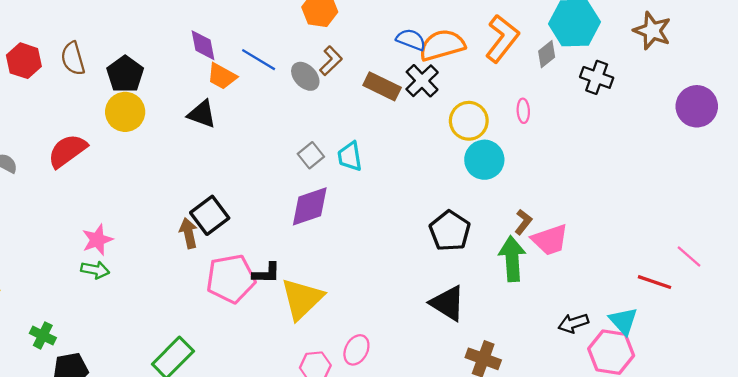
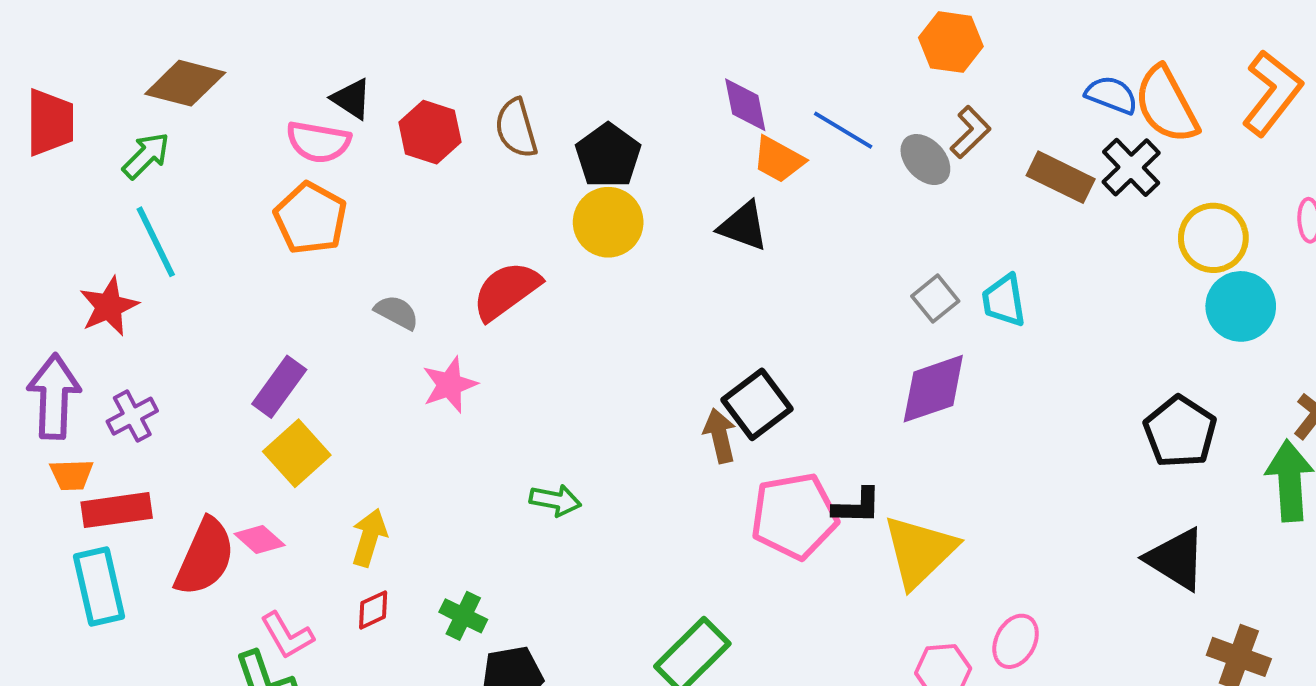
orange semicircle: (442, 45) -> (1166, 105), turned -102
pink star: (97, 240) -> (450, 385), moved

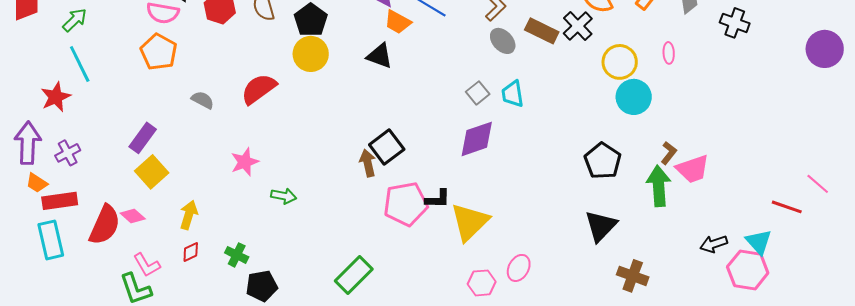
gray ellipse: (925, 160) -> (503, 41), moved
pink star: (450, 385) -> (245, 162), moved
orange trapezoid: (72, 475) -> (37, 183), turned 35
black triangle: (1176, 559) -> (601, 226), turned 42

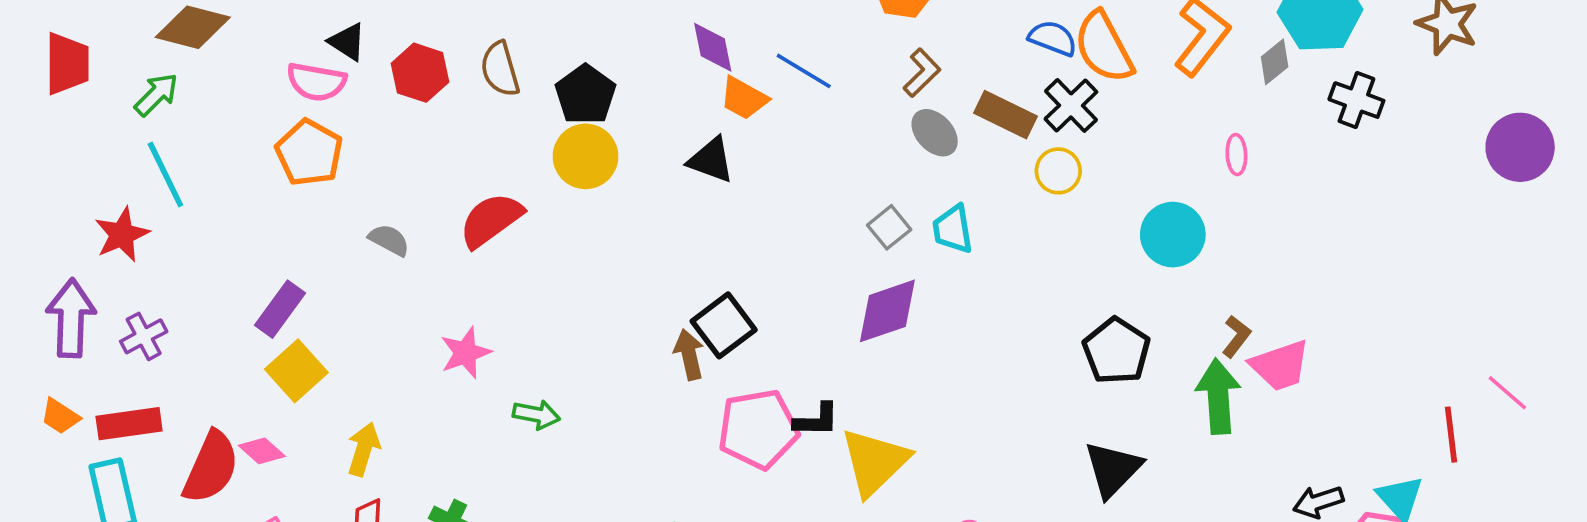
yellow circle: (620, 62) -> (1058, 171), moved, size x0.7
orange trapezoid: (37, 183) -> (60, 416), moved
red line: (787, 207) -> (1451, 435), turned 64

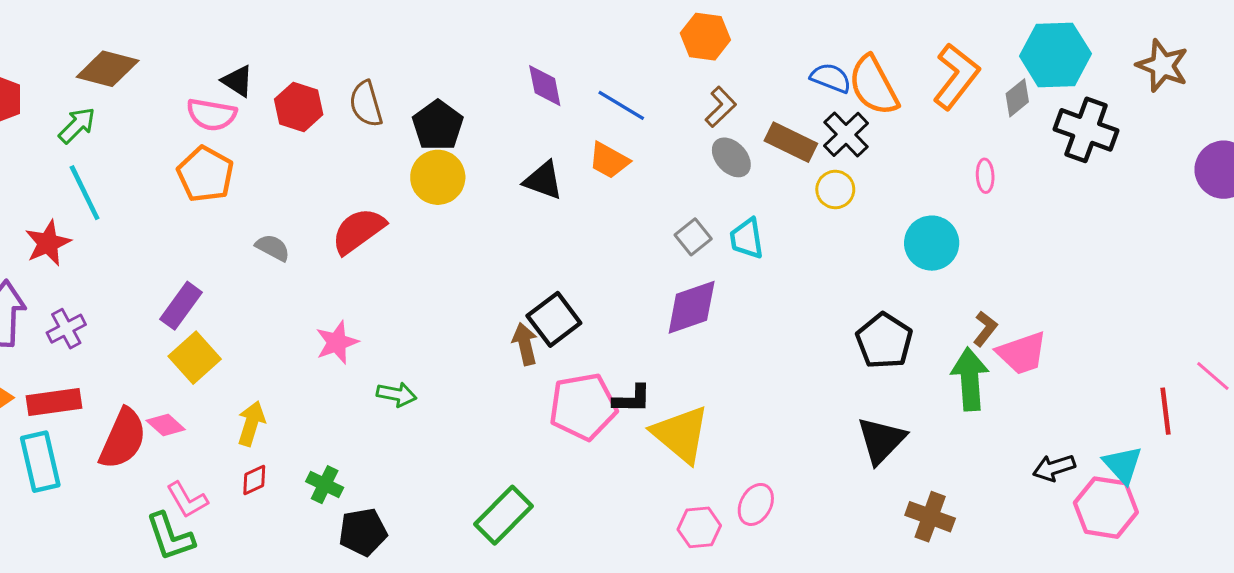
orange trapezoid: (744, 98) -> (609, 160), moved
black cross: (1356, 100) -> (1086, 130), size x1.4
yellow triangle: (875, 462) -> (681, 434), turned -36

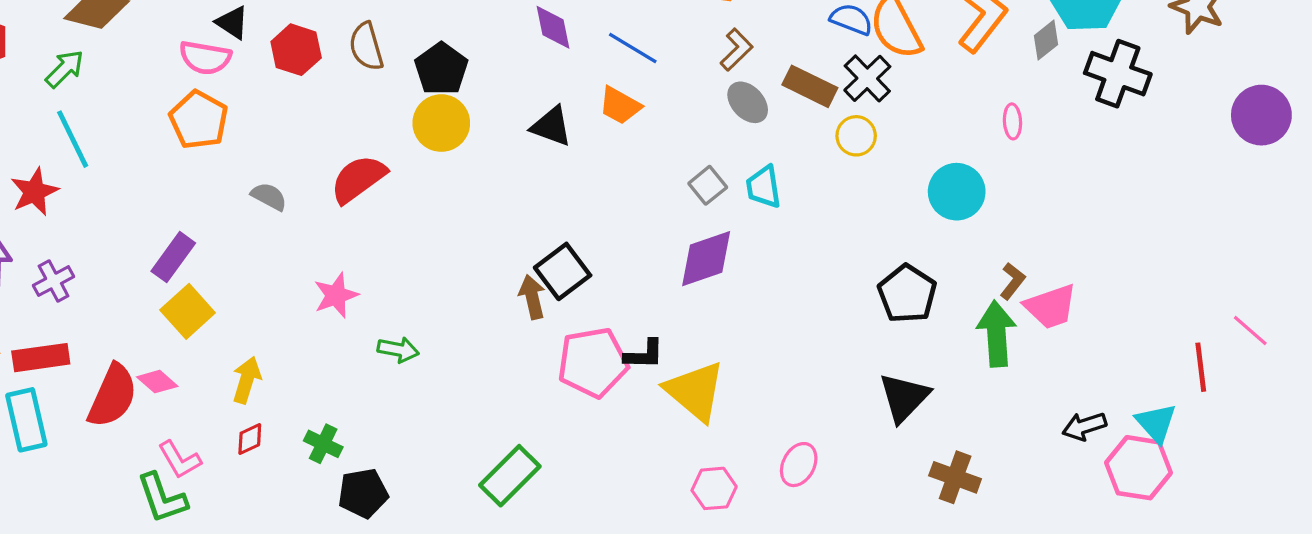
pink ellipse: (756, 504) -> (799, 465), moved

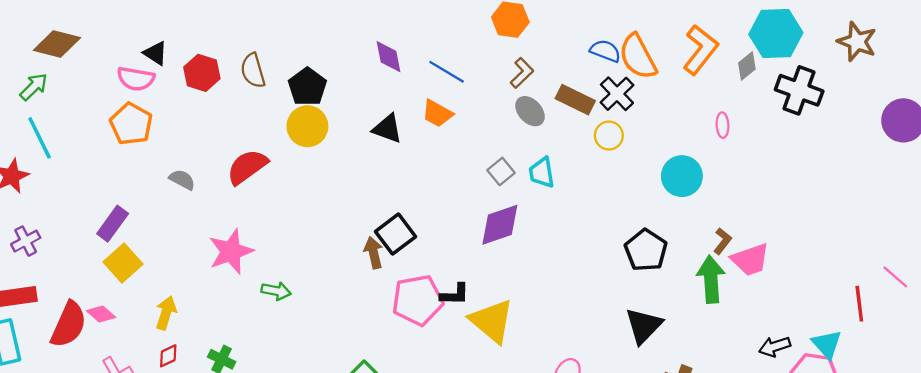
pink star: (336, 295) -> (231, 251), size x1.4

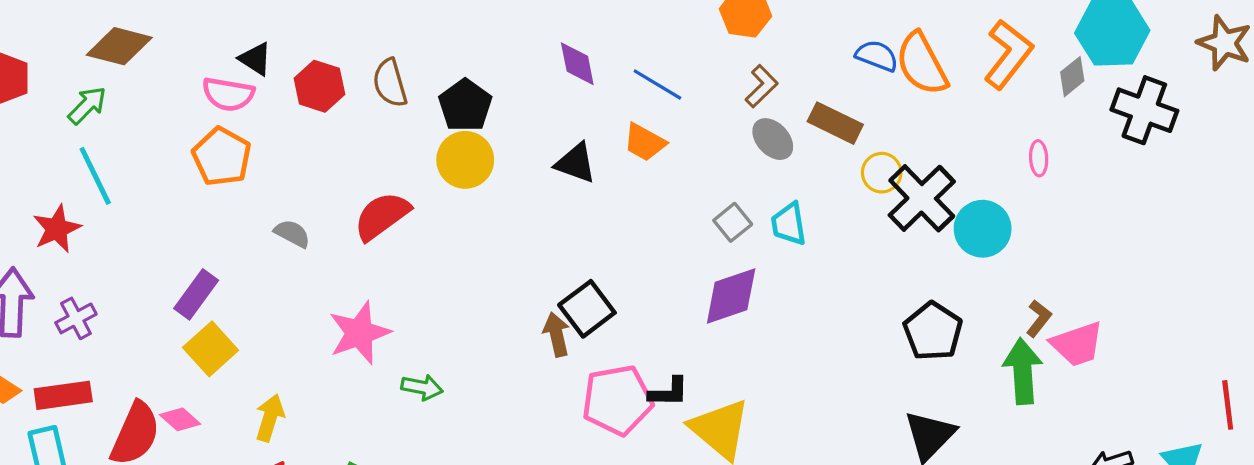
black cross: (617, 94) -> (922, 198), moved, size x1.4

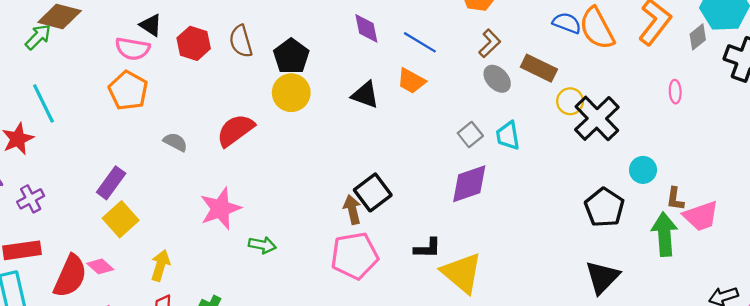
green arrow: (87, 105) -> (38, 37), moved
cyan circle: (983, 229) -> (643, 170), moved, size x0.7
brown L-shape: (1039, 318) -> (675, 199), turned 150
pink pentagon: (617, 400) -> (354, 256), moved

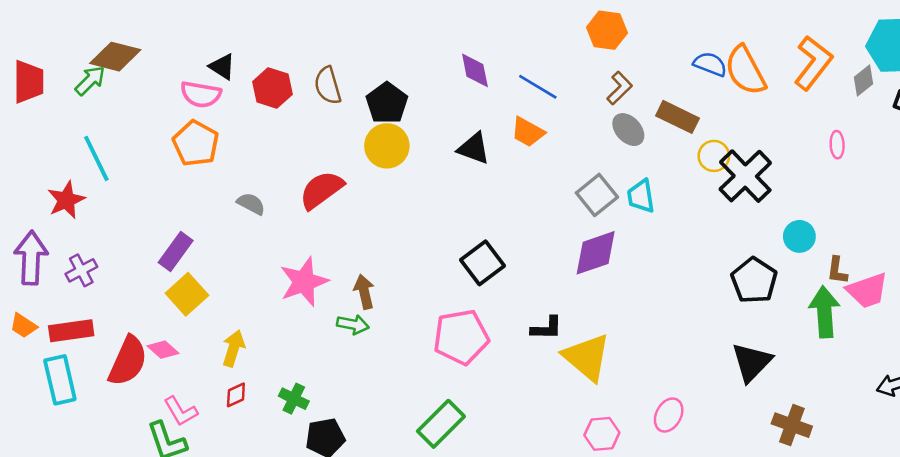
gray square: (470, 135) -> (597, 195), size x1.4
brown arrow: (352, 210) -> (364, 292), moved

